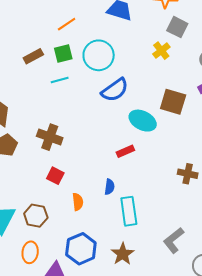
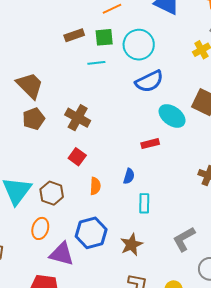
cyan rectangle: (129, 211) -> (144, 203), size x0.7

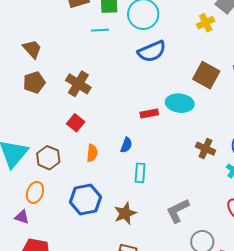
brown trapezoid: (30, 85) -> (32, 49), size x0.7
cyan ellipse: (172, 116) -> (180, 103), moved, turned -32
purple triangle: (62, 254) -> (22, 217), moved, size x0.6

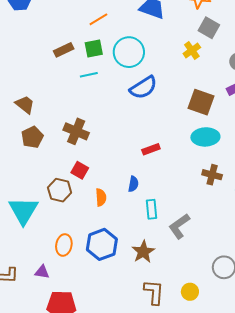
cyan ellipse: (180, 103) -> (205, 137), moved
brown hexagon: (48, 158) -> (60, 190), moved
orange ellipse: (35, 192) -> (64, 245), moved
gray L-shape: (178, 211) -> (179, 226), moved

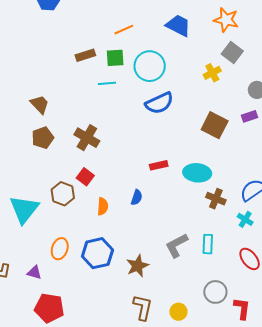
cyan ellipse: (205, 137) -> (197, 173), moved
cyan rectangle: (151, 209) -> (208, 244), moved

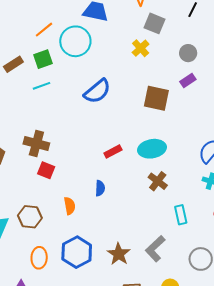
cyan circle: (150, 66) -> (75, 41), moved
red square: (85, 177) -> (46, 170), moved
brown hexagon: (63, 194) -> (30, 217), moved
brown cross: (216, 199) -> (158, 181), moved, turned 30
gray L-shape: (176, 245) -> (155, 249), moved

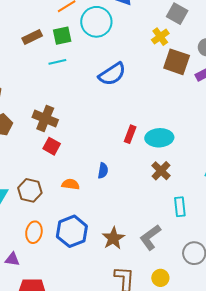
brown square: (156, 98) -> (177, 62), moved
red rectangle: (113, 151) -> (130, 134), moved, turned -48
orange semicircle: (70, 206) -> (71, 184), turned -78

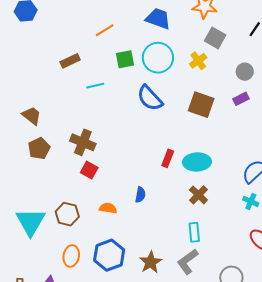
cyan circle: (96, 22) -> (158, 58), moved
green square: (62, 36) -> (125, 59), moved
brown square: (177, 62) -> (201, 105), moved
blue semicircle: (112, 74) -> (150, 98), turned 80
cyan rectangle: (180, 207) -> (194, 232), moved

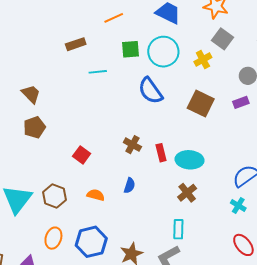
brown cross: (83, 142) -> (132, 145), moved, size x0.7
red rectangle: (168, 158) -> (161, 153), turned -42

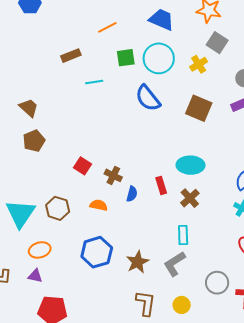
brown cross: (132, 145) -> (113, 175), moved
red rectangle: (161, 153) -> (161, 185), moved
orange ellipse: (53, 238) -> (40, 250), moved, turned 60

